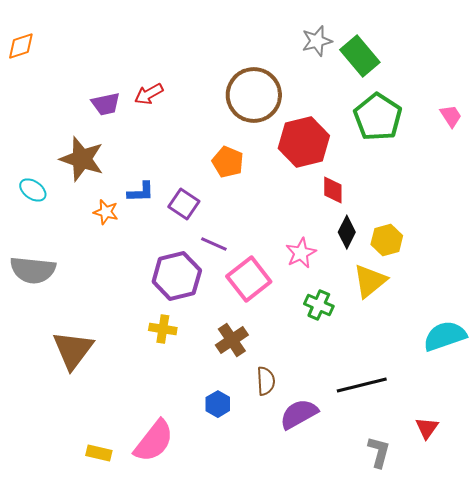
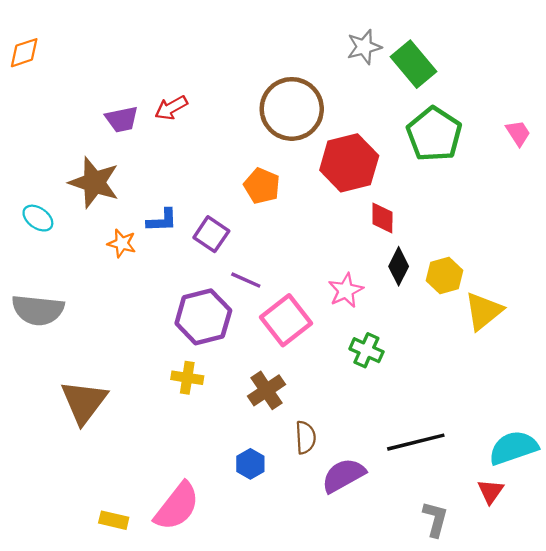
yellow triangle: (370, 281) -> (484, 311), moved
cyan semicircle: (445, 336) -> (513, 448), moved

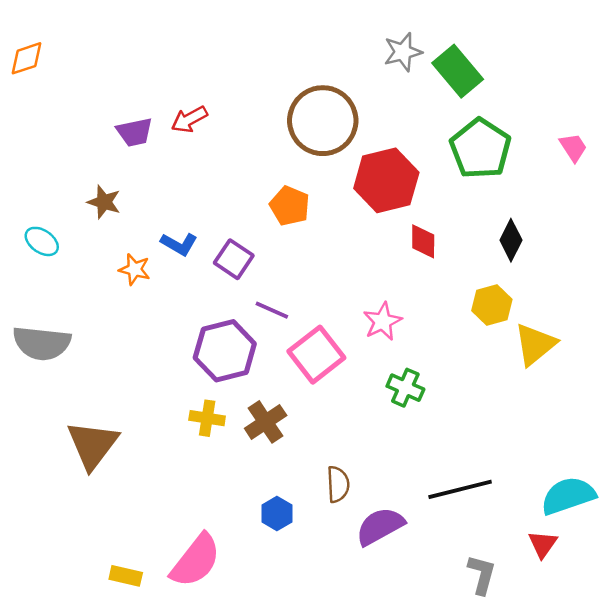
brown star: (94, 182) -> (104, 202), size x0.6
blue L-shape: (162, 220) -> (179, 244), turned 32
black diamond: (399, 266) -> (511, 240), moved
brown cross: (266, 390) -> (266, 422), moved

